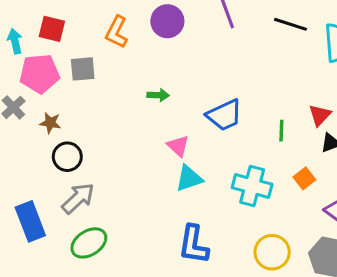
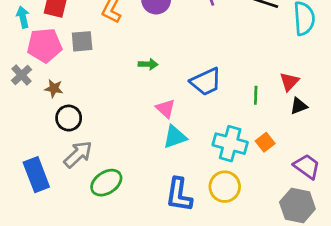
orange square: (304, 178) -> (265, 142), moved
green ellipse: (89, 243) -> (106, 183), moved
yellow circle: (272, 252) -> (225, 187), moved

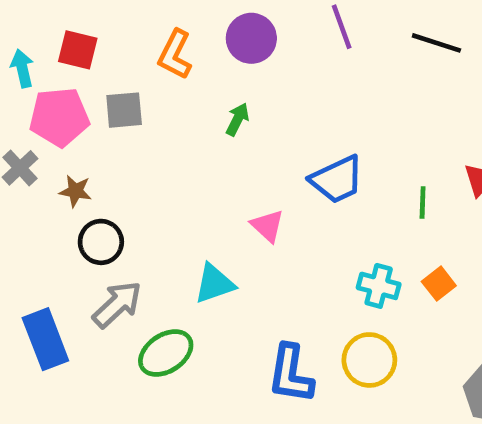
green arrow: (148, 64) -> (237, 119), moved, turned -66
cyan triangle: (175, 137) -> (214, 284), moved
cyan cross: (230, 144) -> (379, 286), size x0.7

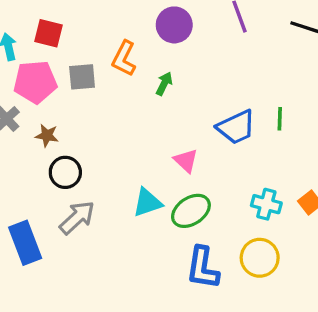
orange L-shape: (175, 55) -> (124, 58), moved
green line: (423, 203) -> (280, 119), moved
green ellipse: (166, 353) -> (191, 211), moved

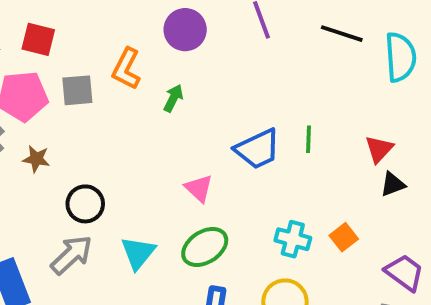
black circle: (65, 172) -> (85, 204), moved
cyan triangle: (147, 203) -> (138, 253), moved, turned -32

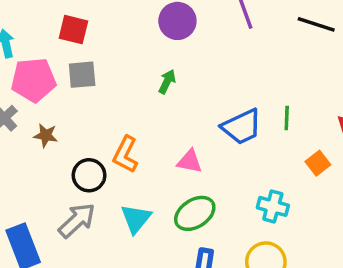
red square: (38, 39) -> (73, 30), moved
orange L-shape: (126, 69) -> (125, 154), moved
pink triangle: (199, 188) -> (190, 161), turned -32
orange square: (344, 237) -> (318, 163), moved

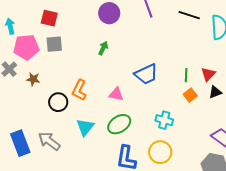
green line: (287, 118) -> (186, 75), moved
gray arrow: (77, 220) -> (49, 141), moved, turned -100

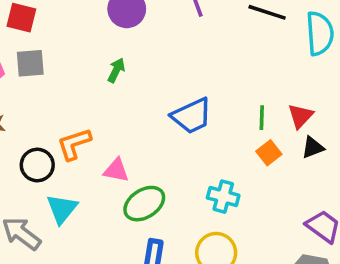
orange L-shape: (79, 90) -> (74, 144), turned 45
pink triangle: (116, 94) -> (116, 170), moved
cyan triangle: (85, 127) -> (62, 209), moved

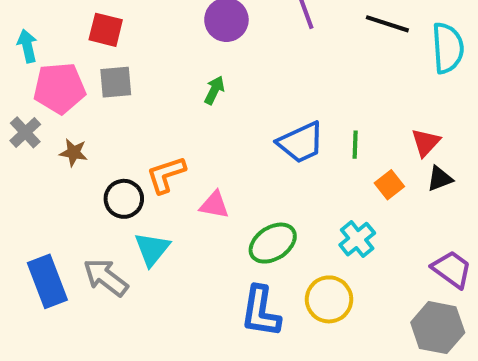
green line: (262, 118) -> (355, 145), moved
cyan cross: (223, 197) -> (357, 239), moved, turned 36
green ellipse: (144, 204) -> (273, 243), moved

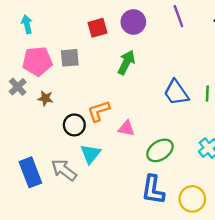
red square: (106, 30) -> (97, 28), moved, turned -30
cyan arrow: (27, 46) -> (27, 24), moved
green arrow: (214, 90) -> (126, 62), size x1.5
blue trapezoid: (301, 142) -> (176, 93), turned 80
yellow circle: (329, 299) -> (192, 199), moved

